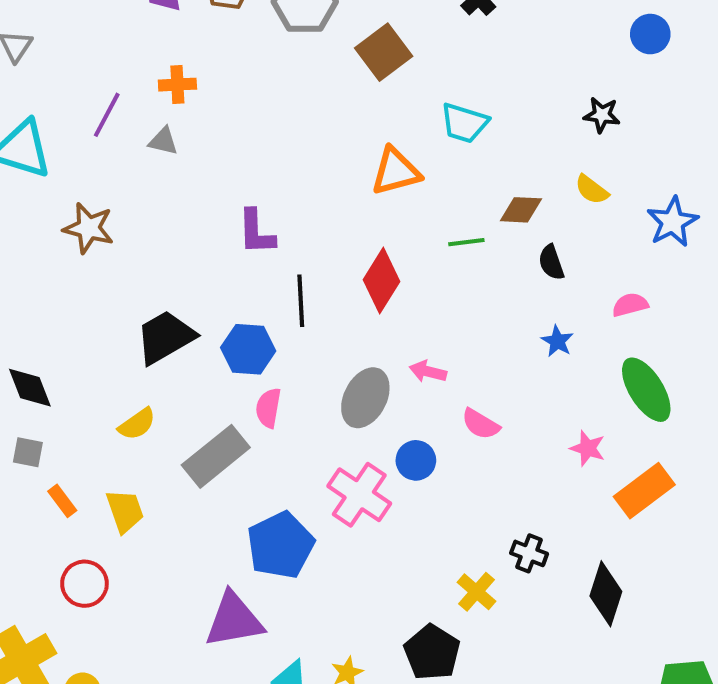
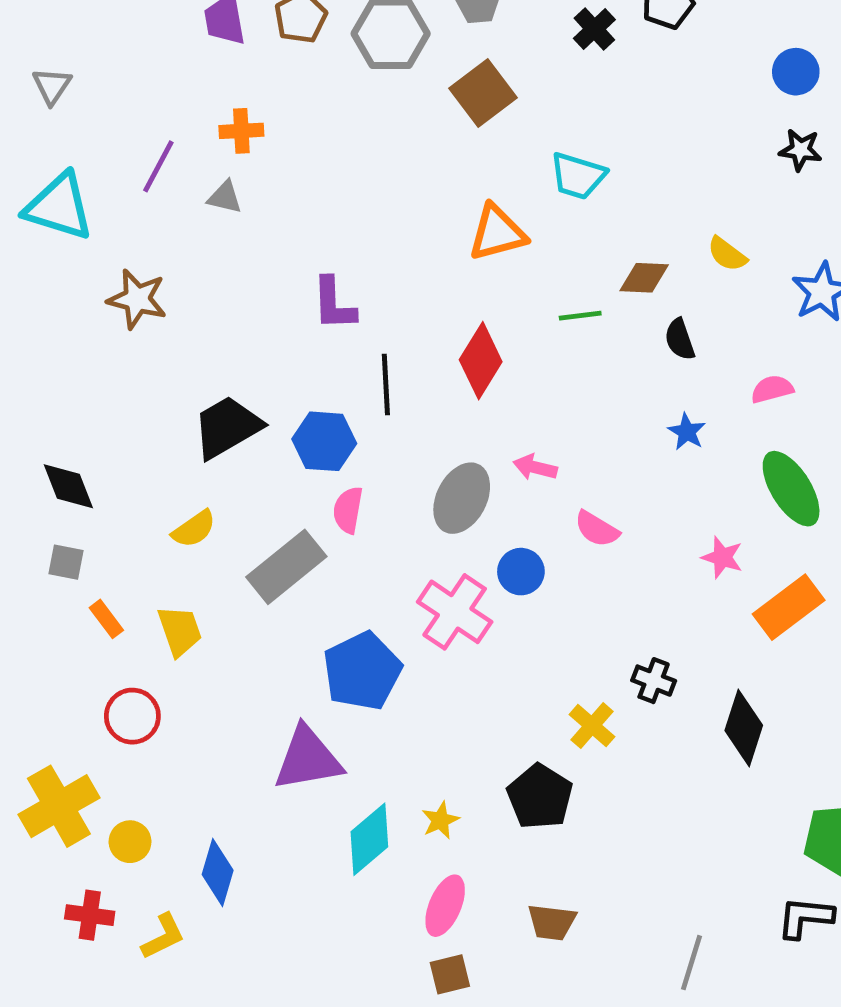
black star: (602, 115) -> (801, 150), moved

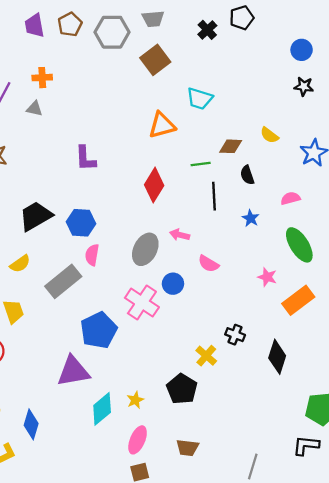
black line: (386, 384) -> (214, 196), moved

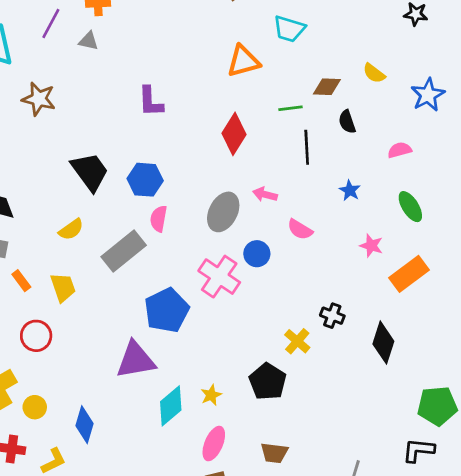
black trapezoid: (36, 216) -> (90, 172), turned 84
blue star: (251, 218) -> (350, 190), moved
green ellipse: (299, 245) -> (410, 207), size x0.7

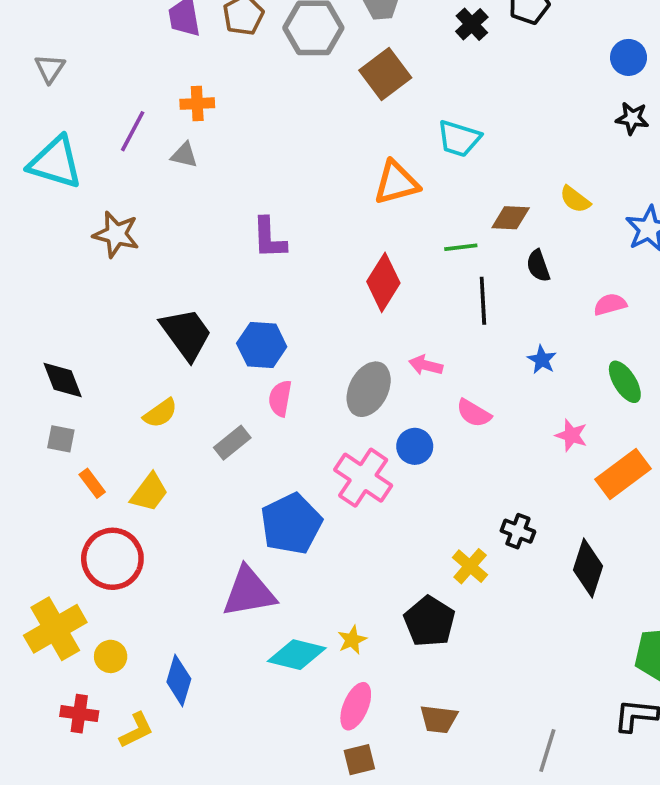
gray rectangle: (124, 251) -> (232, 443), size x0.6
yellow trapezoid: (63, 287) -> (149, 492), turned 56
red circle: (36, 336) -> (112, 559), size x1.4
cyan diamond: (171, 406) -> (297, 655), turned 54

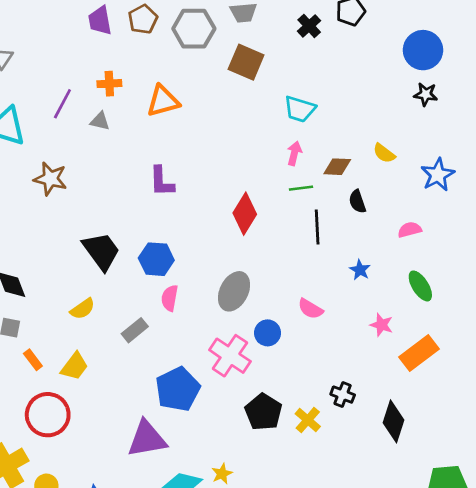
blue circle: (629, 57) -> (423, 50), size x1.5
brown square: (385, 74) -> (246, 62), turned -30
orange triangle: (396, 183) -> (163, 101), moved
pink arrow: (426, 365) -> (294, 153), moved, turned 90
black pentagon: (429, 621) -> (263, 412), moved

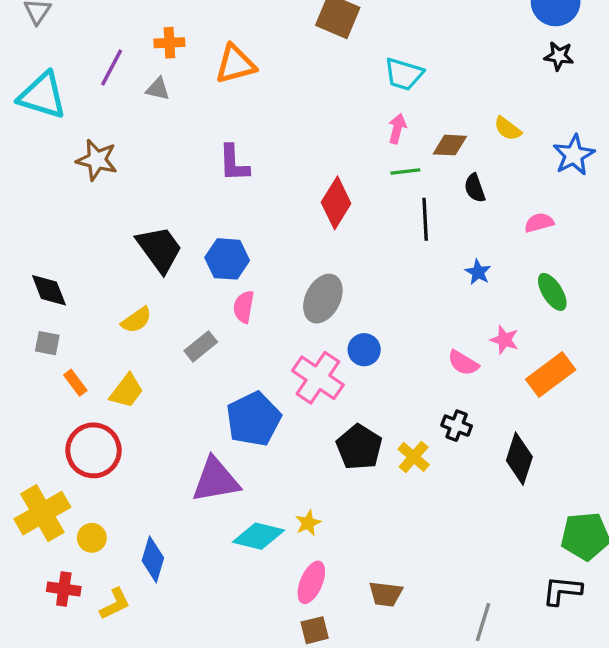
pink semicircle: (310, 309) -> (463, 363), moved

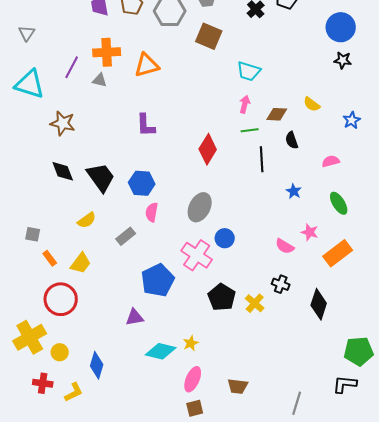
orange cross: (169, 43) -> (107, 52), size x1.5
blue star: (574, 155) -> (352, 120), size x0.7
black diamond: (49, 290) -> (63, 171), moved
purple triangle: (216, 480) -> (135, 317), size x0.6

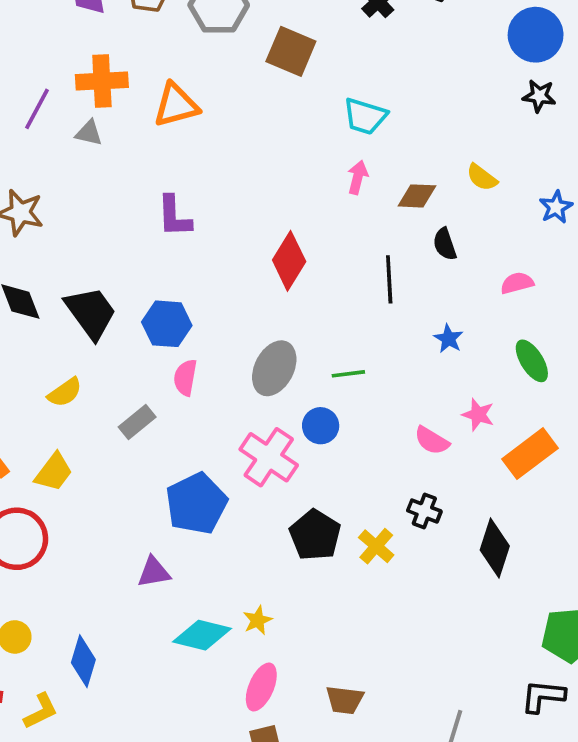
green line: (250, 130) -> (348, 374), moved

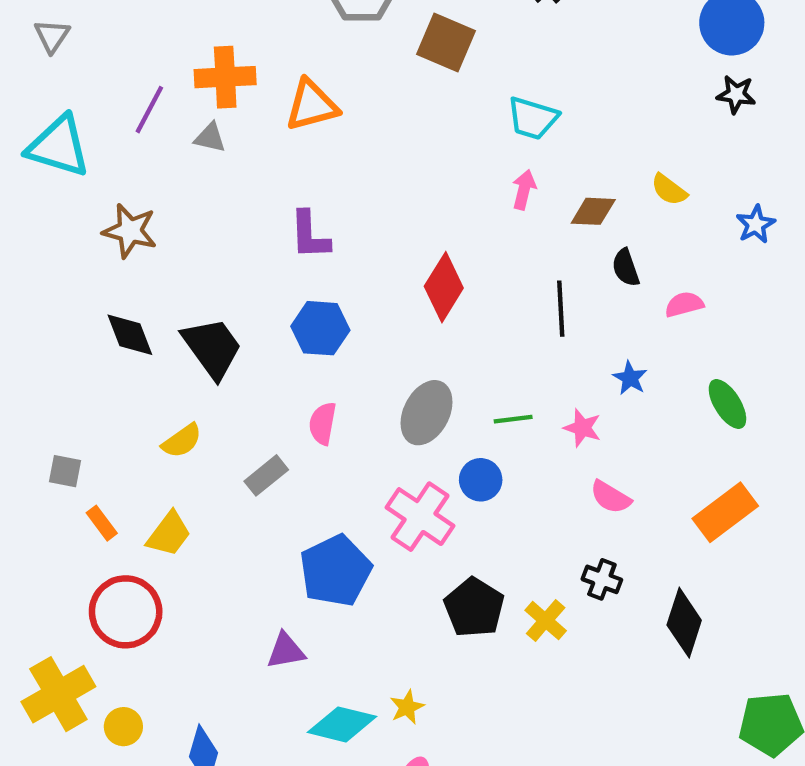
pink semicircle: (517, 283) -> (684, 304), moved
blue hexagon: (167, 324) -> (320, 328), moved
pink star: (478, 415) -> (582, 428), moved

